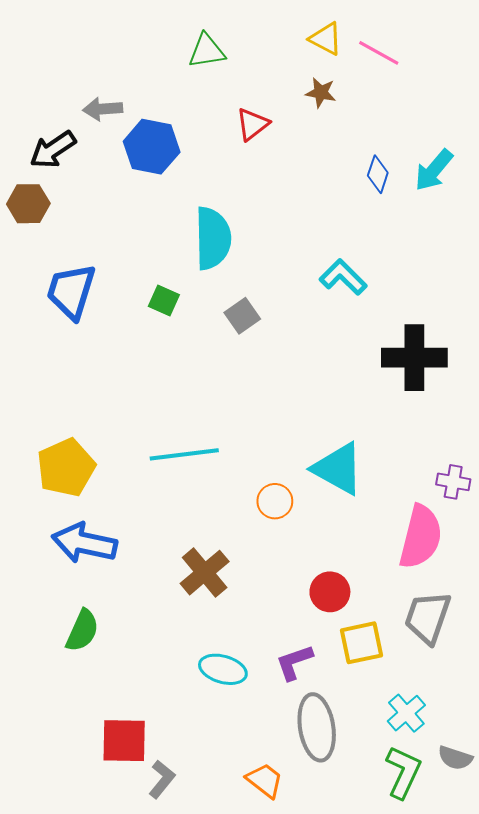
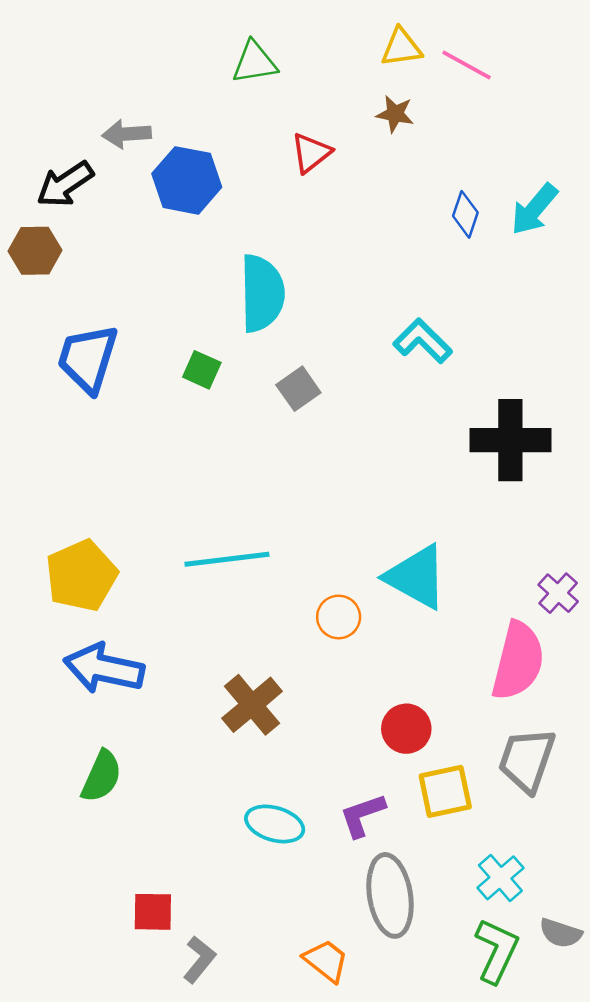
yellow triangle: (326, 39) -> (401, 47), turned -36
purple cross: (453, 482) -> (558, 593), turned 32
red square: (124, 741) -> (153, 912), size x0.7

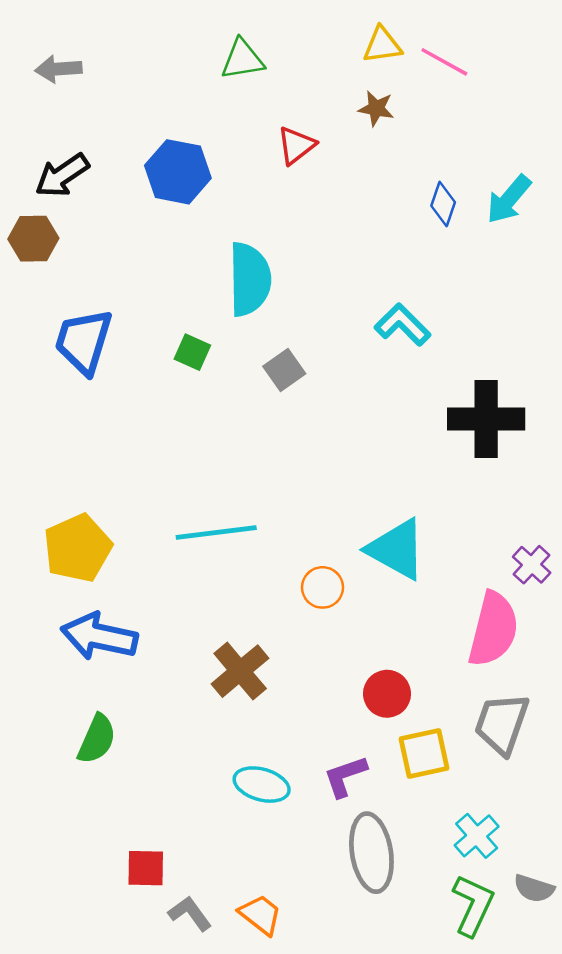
gray arrow: (127, 134) -> (59, 69), moved
gray L-shape: (199, 959) -> (190, 914), turned -75
orange trapezoid: (326, 961) -> (260, 915), moved

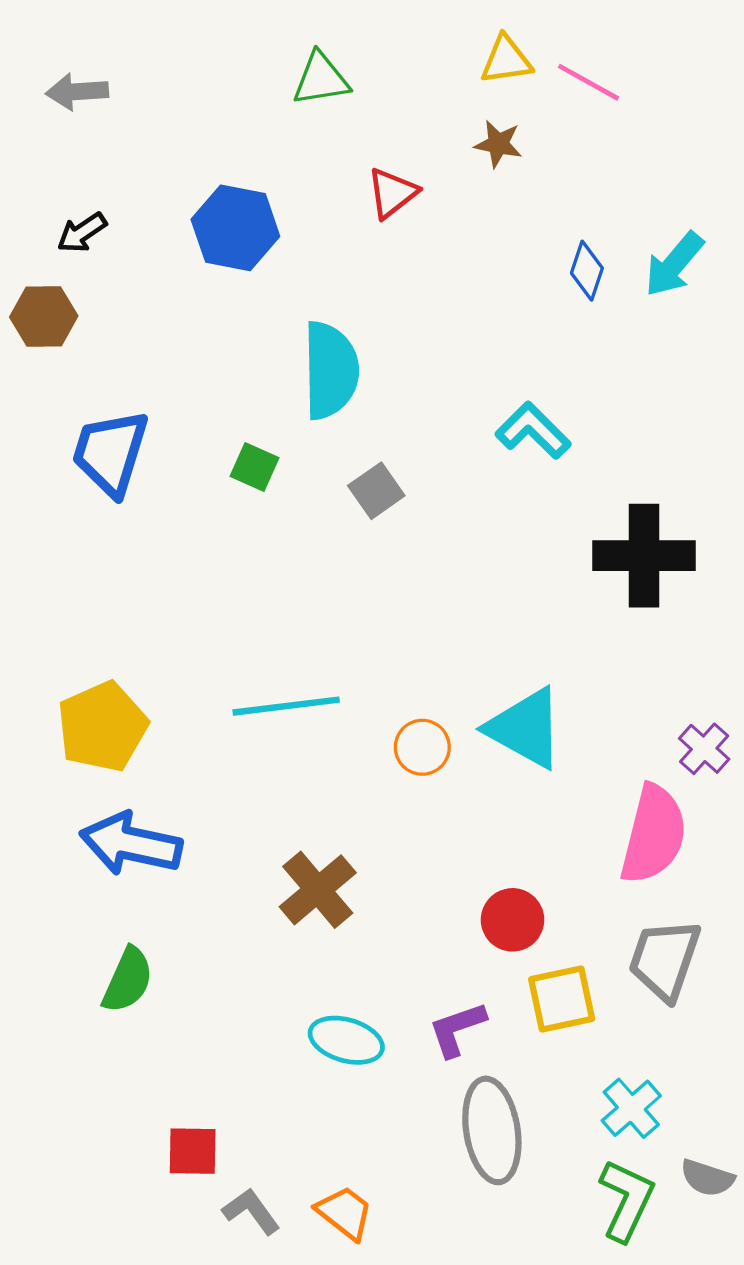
black arrow: (62, 175) -> (82, 233), size x0.7
orange circle: (322, 587) -> (422, 747), moved

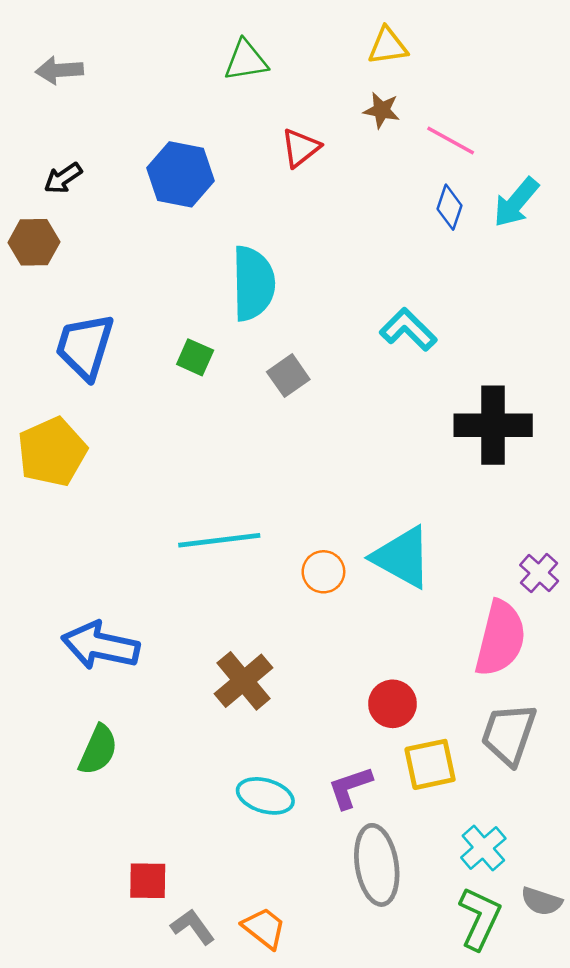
pink line: (589, 82) -> (451, 141), moved
yellow pentagon: (102, 727) -> (52, 452), moved

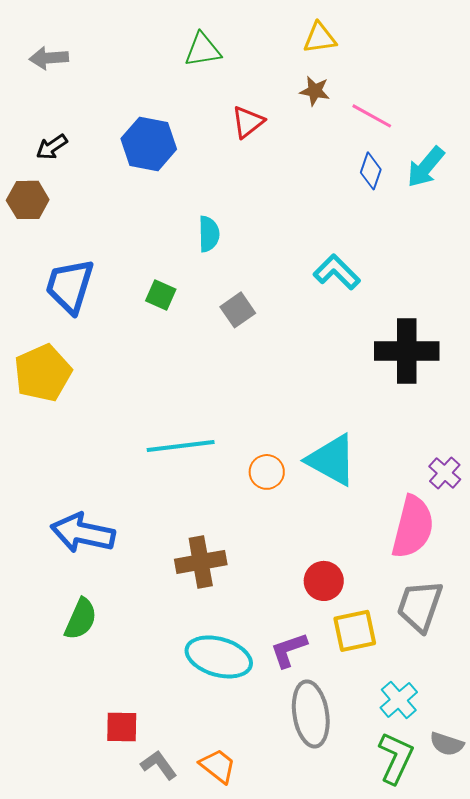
cyan semicircle: (253, 283) -> (209, 234), size x0.6
brown cross: (243, 681) -> (201, 562), turned 30
cyan ellipse: (265, 796) -> (219, 657), size x1.4

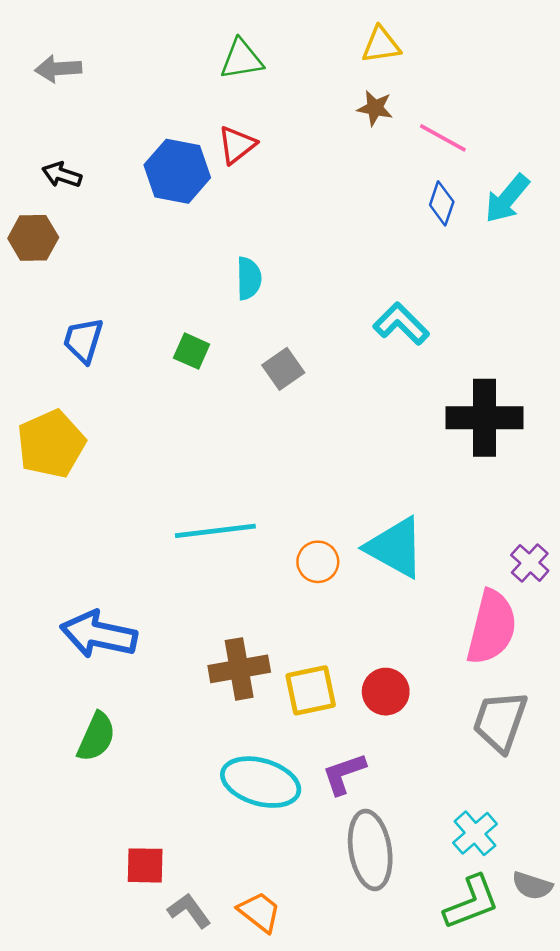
red triangle: (248, 122) -> (237, 145), moved
black arrow: (52, 147) -> (62, 175), turned 52
blue trapezoid: (70, 286) -> (83, 340), size x0.7
yellow square: (355, 631) -> (311, 690), moved
green L-shape: (396, 758) -> (471, 902), turned 44

